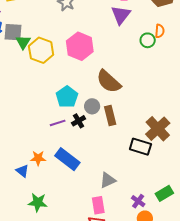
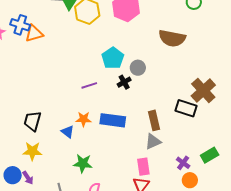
brown semicircle: (109, 82) -> (172, 38), moved, turned -32
brown rectangle: (110, 116) -> (154, 120), moved
purple line: (58, 123) -> (89, 85), moved
blue rectangle: (67, 159) -> (113, 120), turned -30

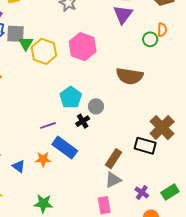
blue rectangle: (113, 120) -> (65, 148), moved, turned 30
brown rectangle: (154, 120) -> (113, 159), turned 48
blue triangle: (68, 132) -> (19, 166), moved
purple cross: (183, 163) -> (142, 192), moved

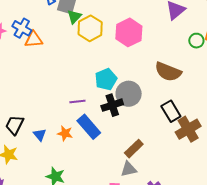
gray circle: (96, 106) -> (129, 94), size x1.6
black cross: (83, 121) -> (112, 105), size x1.5
black rectangle: (145, 146) -> (171, 111), moved, turned 30

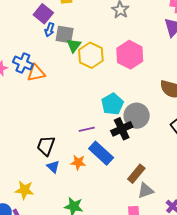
black trapezoid: (15, 125) -> (46, 146), moved
brown rectangle: (134, 149) -> (136, 174), moved

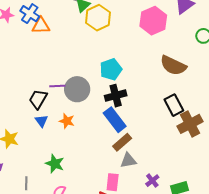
pink hexagon: (130, 55) -> (153, 21), moved
gray circle: (137, 116) -> (77, 89), moved
purple line: (87, 129) -> (57, 86), moved
blue rectangle: (101, 153) -> (115, 120), moved

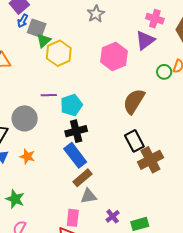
brown semicircle: (173, 65) -> (134, 101), turned 96
purple line: (57, 86) -> (49, 95), moved
gray circle: (77, 89) -> (25, 118), moved

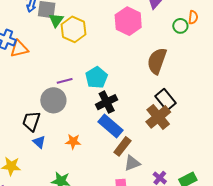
purple line: (49, 95) -> (65, 81), moved
orange star: (27, 156) -> (73, 142), moved
brown cross: (150, 160) -> (158, 117), moved

